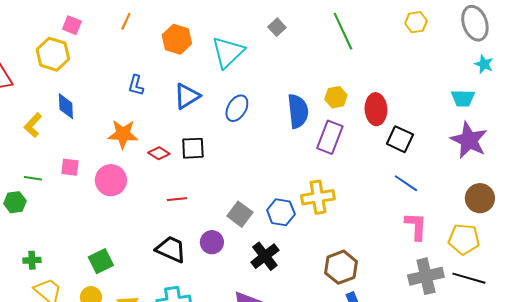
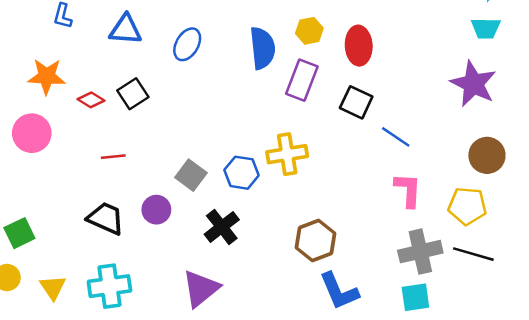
blue triangle: (187, 96) -> (126, 30), turned 36
cyan trapezoid: (463, 98) -> (486, 28), moved
black square: (400, 139) -> (356, 102), moved
black square: (193, 148) -> (133, 94), turned -30

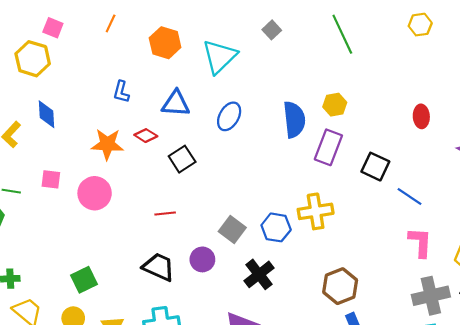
red ellipse: (359, 46) -> (421, 116), moved, size x0.7
red diamond: (91, 100) -> (146, 136), moved

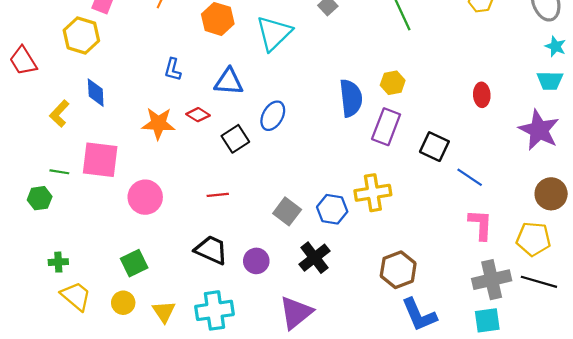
blue ellipse: (229, 116) -> (273, 116), moved
pink square: (51, 179) -> (100, 160), size x1.8
pink circle: (95, 193) -> (145, 197), moved
purple circle: (202, 259) -> (256, 261), moved

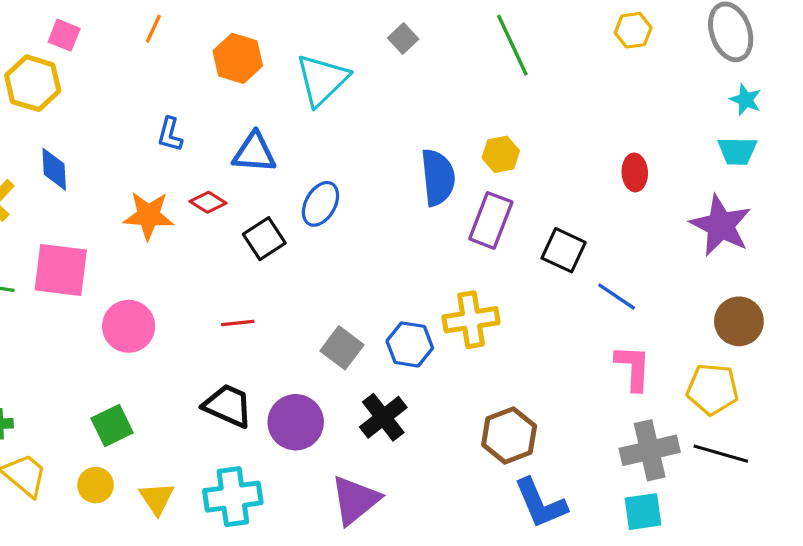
purple circle: (256, 261) -> (296, 422), size x1.4

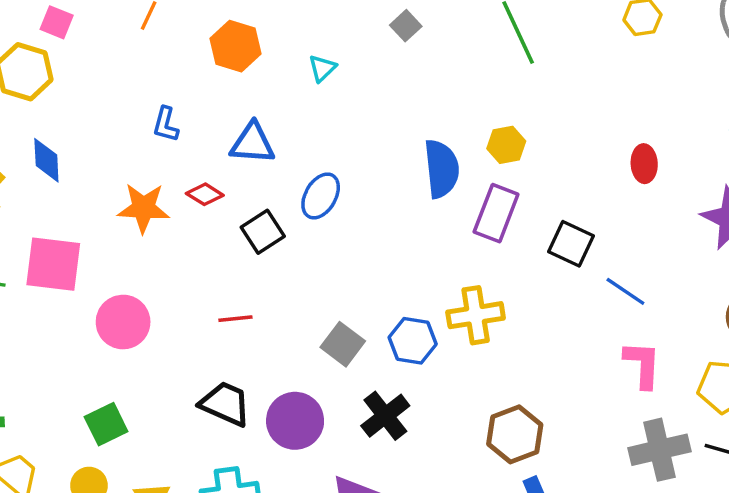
cyan triangle: (322, 80) -> (322, 68), size x0.5

